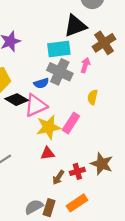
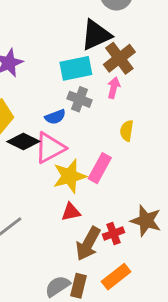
brown cross: (104, 43) -> (119, 58), moved
gray cross: (60, 72) -> (79, 99), size x0.7
brown arrow: (58, 177) -> (88, 244), size x1.6

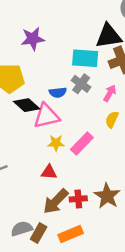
pink arrow: (114, 88) -> (110, 93), moved
yellow star: (70, 176) -> (56, 143), size x0.6

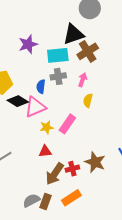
purple star: (33, 39) -> (28, 44), moved
gray cross: (81, 84) -> (58, 76), turned -35
blue semicircle: (58, 92) -> (41, 87), turned 112

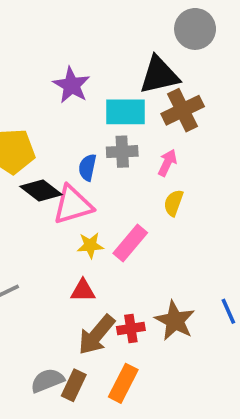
purple star: (28, 44) -> (71, 85), turned -30
orange rectangle: (71, 198) -> (123, 383), turned -36

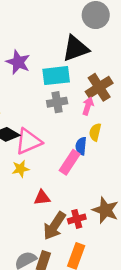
brown cross: (183, 110) -> (99, 87), moved
blue semicircle: (87, 167) -> (81, 146), moved
yellow star: (90, 245) -> (21, 169), moved

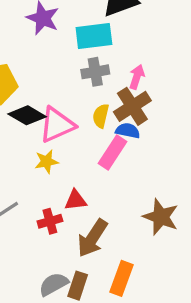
brown cross: (99, 87) -> (132, 106), moved
yellow semicircle: (95, 132) -> (101, 116), moved
blue semicircle: (81, 146) -> (128, 131), turned 96
red cross: (77, 219) -> (50, 221), moved

